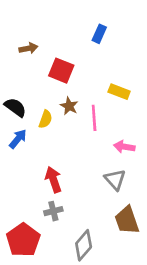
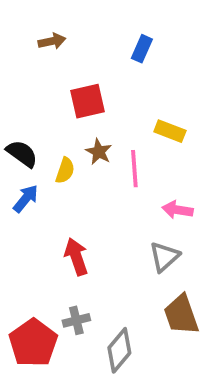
brown arrow: (28, 48) -> (52, 41), moved
red square: (61, 71) -> (88, 101), turned -35
gray triangle: (115, 180) -> (164, 257), turned 30
gray cross: (53, 211) -> (76, 320), moved

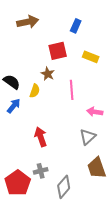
brown arrow: (52, 41) -> (28, 22), size x1.5
red square: (88, 101) -> (58, 51), moved
yellow rectangle: (170, 131) -> (91, 57), moved
brown star: (99, 152) -> (48, 74), moved

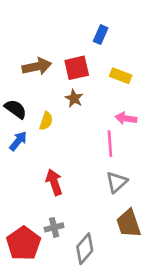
brown arrow: (28, 22) -> (37, 66), moved
brown star: (48, 74) -> (74, 98), moved
pink line: (72, 90) -> (110, 144), moved
pink arrow: (95, 112) -> (126, 118), moved

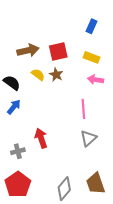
blue rectangle: (101, 35) -> (91, 26), moved
pink arrow: (126, 118) -> (95, 80), moved
yellow semicircle: (46, 121) -> (38, 75), moved, turned -72
brown trapezoid: (129, 223) -> (95, 184), moved
gray cross: (54, 227) -> (18, 151), moved

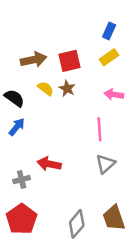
yellow rectangle: (91, 57) -> (109, 57), moved, turned -56
red arrow: (41, 138) -> (49, 164), turned -60

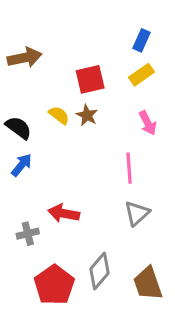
brown arrow: (34, 60) -> (25, 58), moved
pink arrow: (114, 94) -> (148, 123), turned -126
red pentagon: (22, 219) -> (54, 285), moved
gray diamond: (77, 224) -> (99, 271), moved

